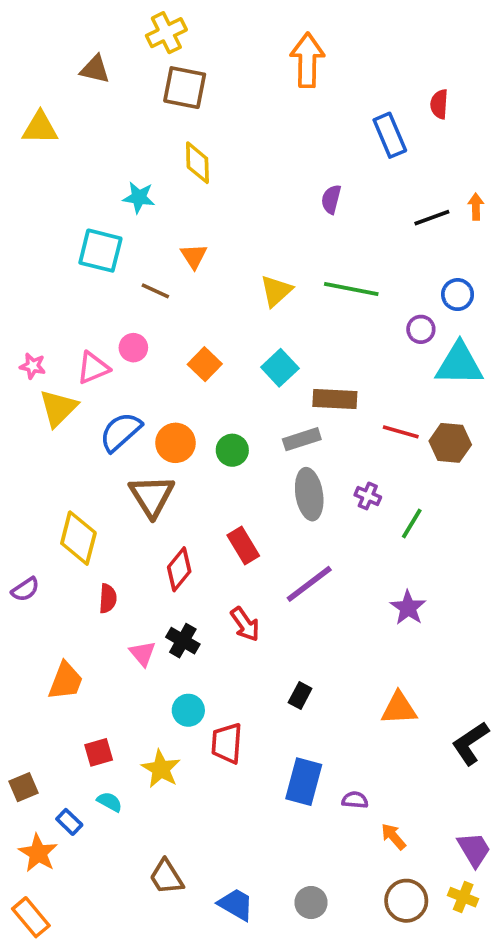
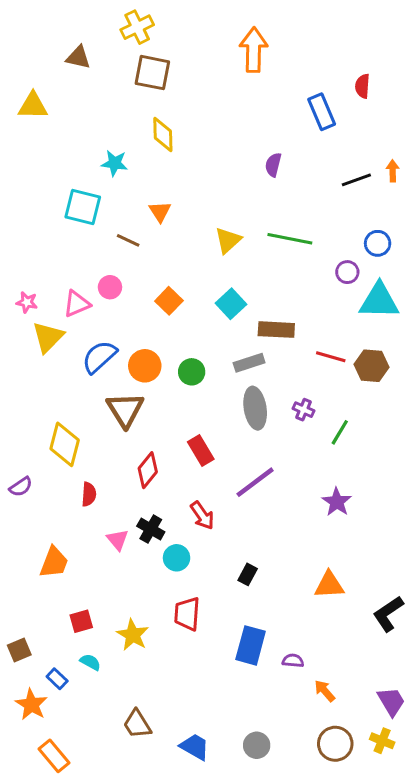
cyan circle: (188, 710) -> (177, 558), moved
orange rectangle: (31, 917) -> (54, 756), moved

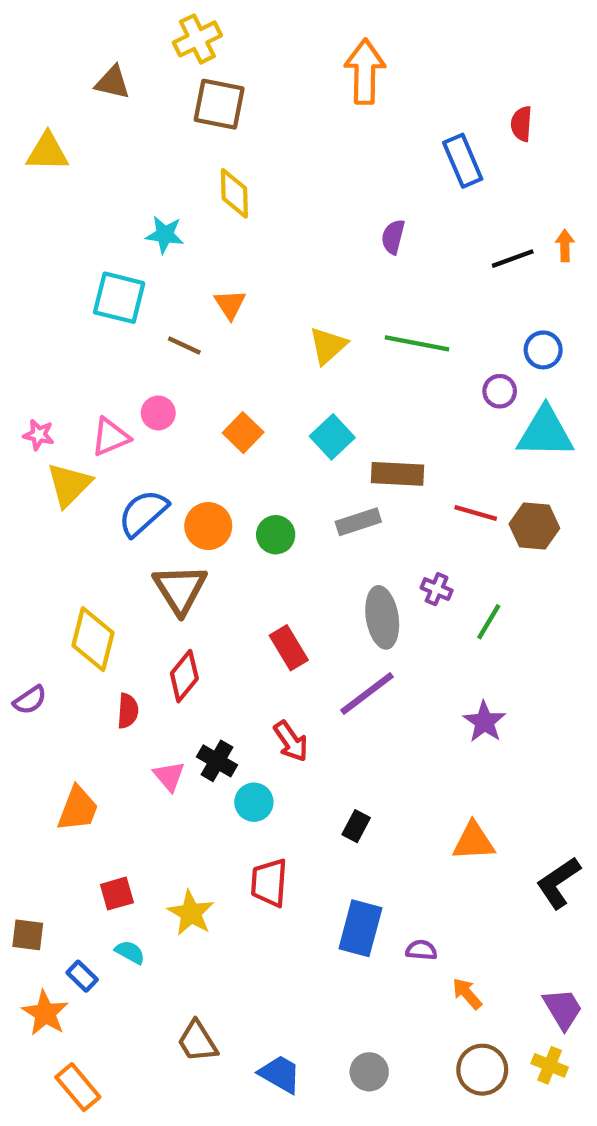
gray ellipse: (255, 408) -> (382, 617), moved
red diamond: (148, 470) -> (184, 676), moved
brown square: (19, 650) -> (28, 935), turned 30

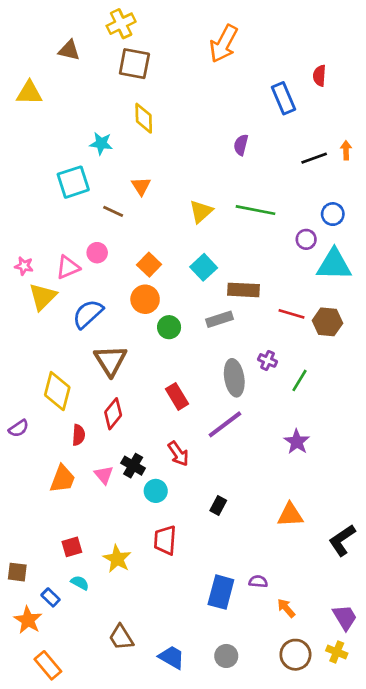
orange arrow: (365, 72) -> (224, 44), turned -153
cyan square: (119, 298) -> (73, 182), turned -32
orange circle: (208, 526) -> (145, 299), moved
orange trapezoid: (78, 809) -> (63, 479), moved
blue rectangle: (360, 928) -> (221, 592), moved

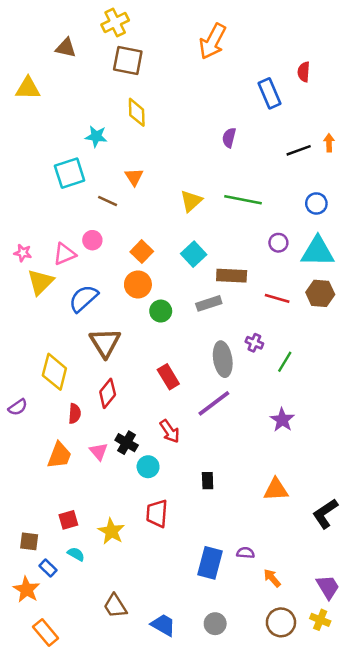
purple circle: (306, 239) -> (278, 243), moved
brown hexagon: (327, 322) -> (320, 293), moved
black rectangle: (218, 506) -> (208, 481), turned -30
brown square: (17, 572) -> (29, 541), moved

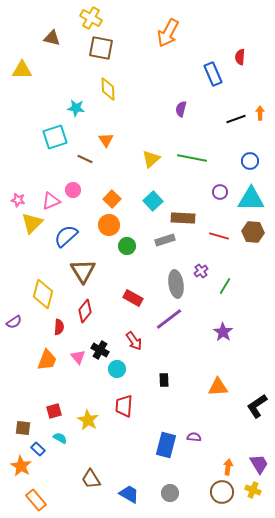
yellow cross: (115, 22) -> (91, 18), turned -35
purple cross: (254, 343) -> (201, 271), turned 32
red rectangle: (168, 377) -> (133, 298), turned -30
orange arrow: (272, 578) -> (228, 467), moved, turned 49

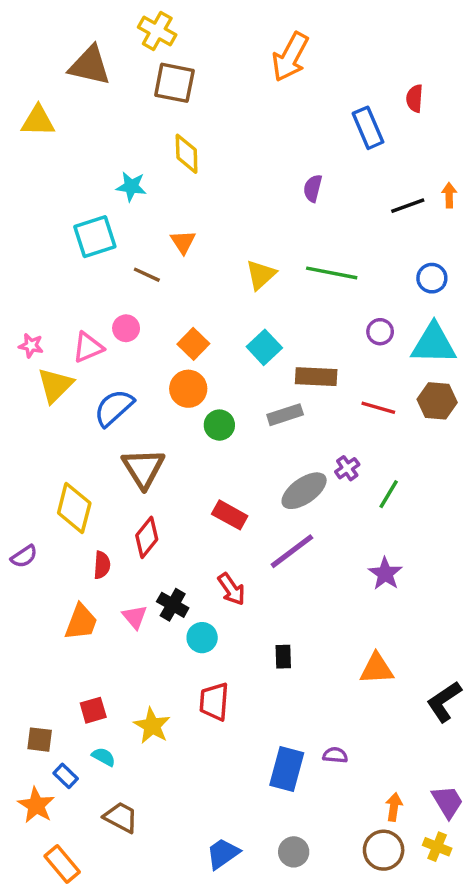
brown triangle: (52, 38) -> (90, 66), size x1.5
gray ellipse: (176, 284) -> (304, 491), turned 64
brown trapezoid: (91, 479) -> (121, 817), moved, turned 150
blue trapezoid: (129, 494) -> (223, 854), turned -65

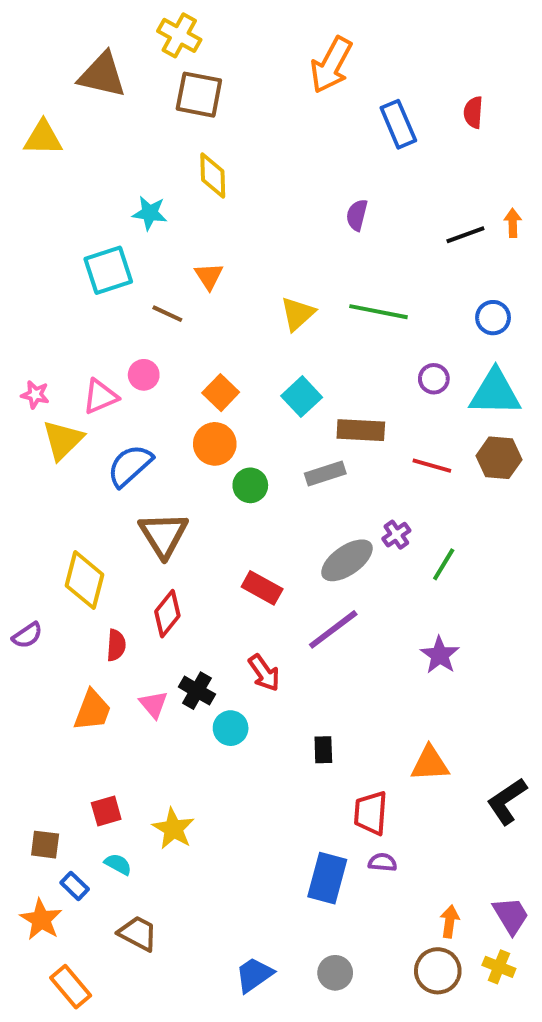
blue rectangle: (368, 128) -> (398, 124), moved
red trapezoid: (214, 702) -> (371, 813), moved

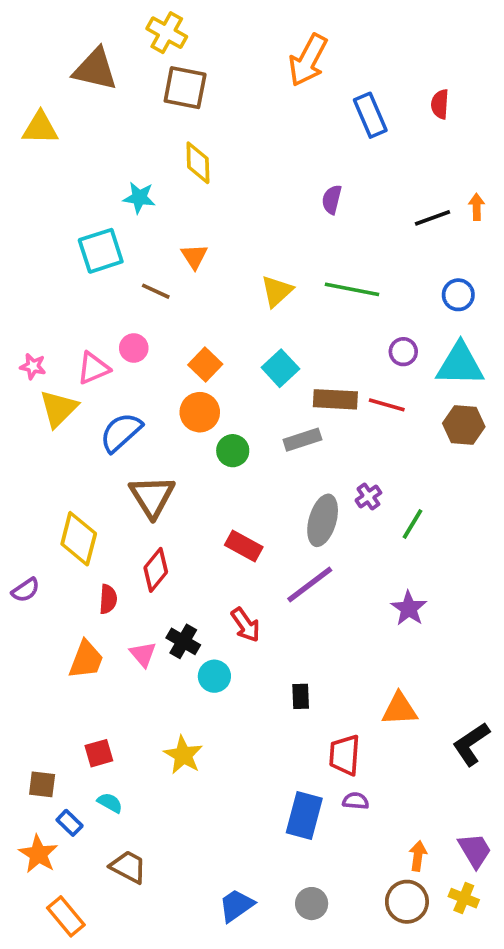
red line: (432, 466) -> (387, 405), moved
gray ellipse: (347, 560) -> (323, 520), turned -39
yellow star: (173, 829) -> (183, 755), moved

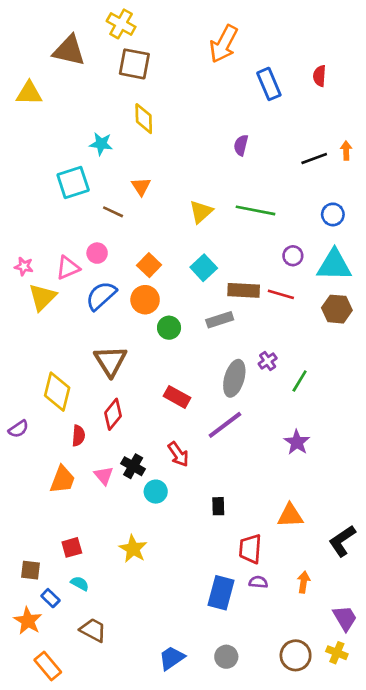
blue semicircle: (121, 432) -> (101, 296), moved
orange arrow: (418, 856) -> (304, 582), moved

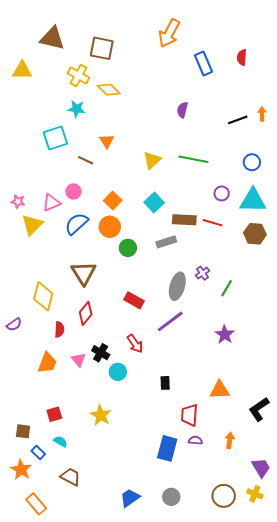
yellow cross: (121, 24) -> (79, 76), moved
yellow diamond: (144, 119) -> (109, 90), turned -45

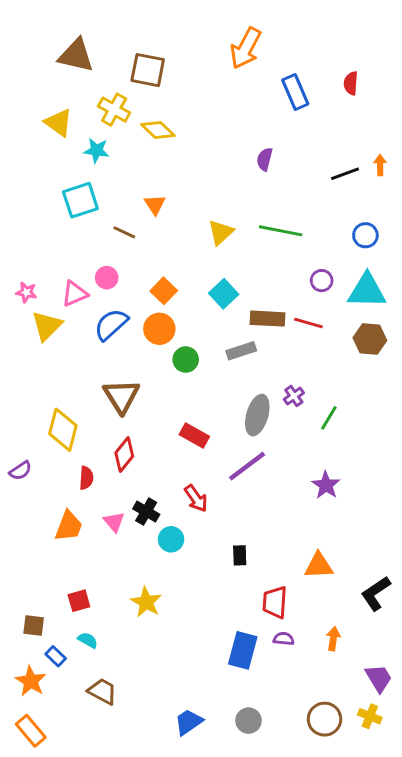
yellow triangle: (22, 71) -> (58, 123), moved, turned 35
cyan star: (77, 109) -> (96, 150), moved
orange rectangle: (36, 504) -> (31, 731), moved

